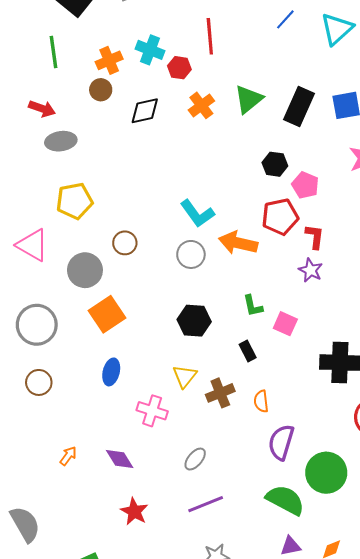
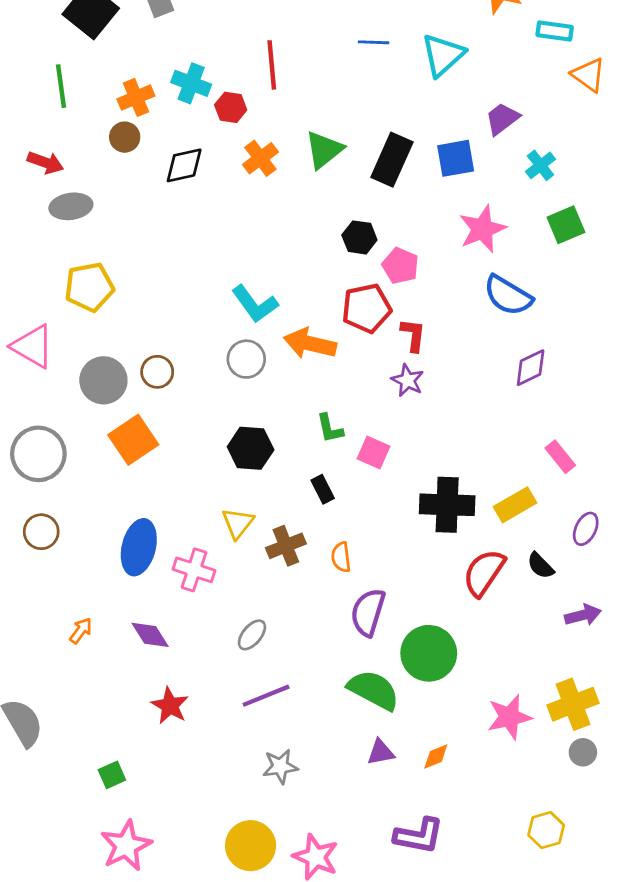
blue line: (285, 19) -> (374, 42), turned 50
brown circle: (125, 243) -> (157, 372), moved
blue ellipse: (111, 372) -> (139, 547), moved, size x1.5

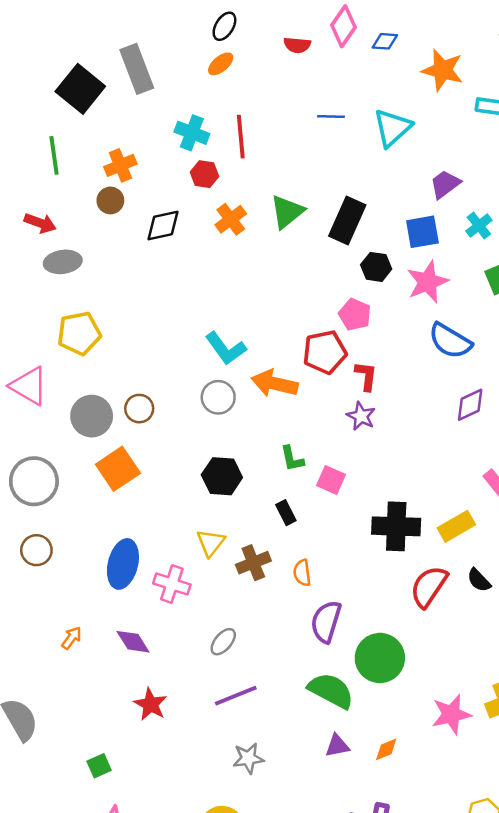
cyan cross: (191, 83) -> (192, 133), moved
blue square: (456, 158) -> (422, 232), moved
black hexagon: (359, 237) -> (376, 267), moved

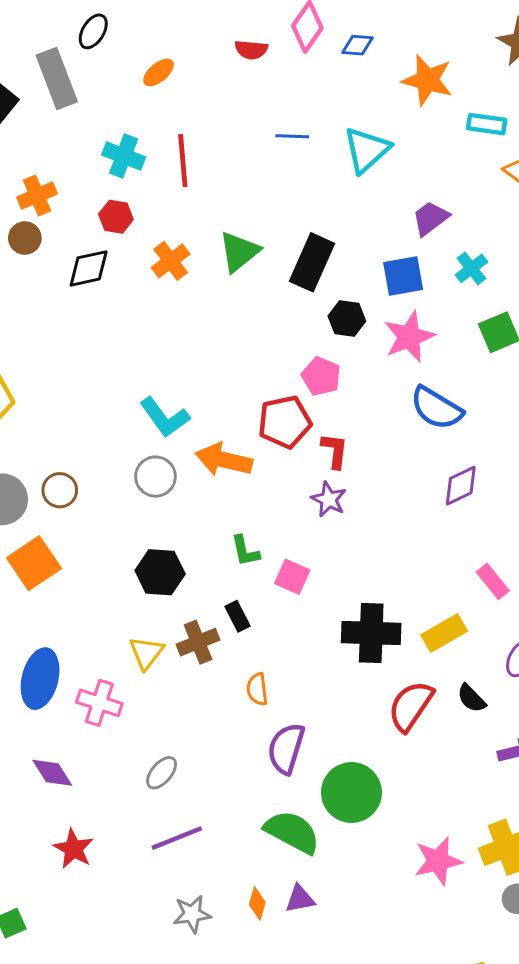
black ellipse: (224, 26) -> (93, 31), moved
red hexagon: (204, 174) -> (116, 217), moved
brown cross: (253, 563) -> (198, 642), moved
orange diamond: (386, 749) -> (257, 903), moved, turned -52

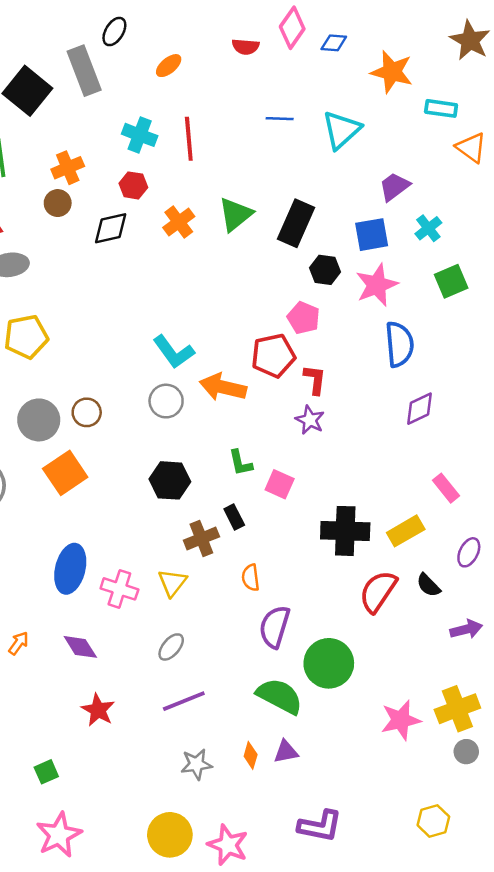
blue semicircle: (437, 408) -> (399, 344), turned -126
yellow triangle: (146, 653) -> (172, 583), moved

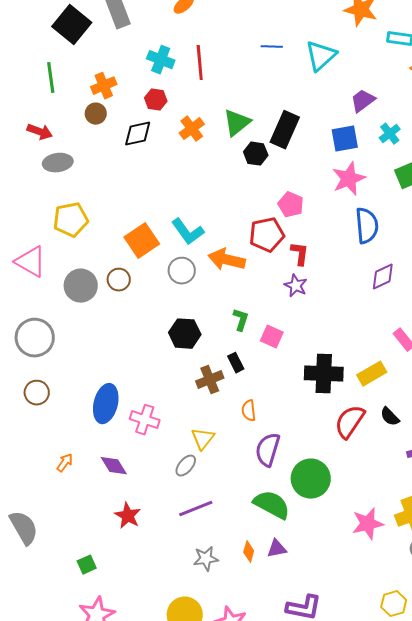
black hexagon: (325, 270) -> (256, 154), moved
green L-shape: (241, 463) -> (241, 320), turned -150
orange square: (65, 473) -> (142, 241), moved
yellow triangle: (172, 583) -> (203, 439), moved

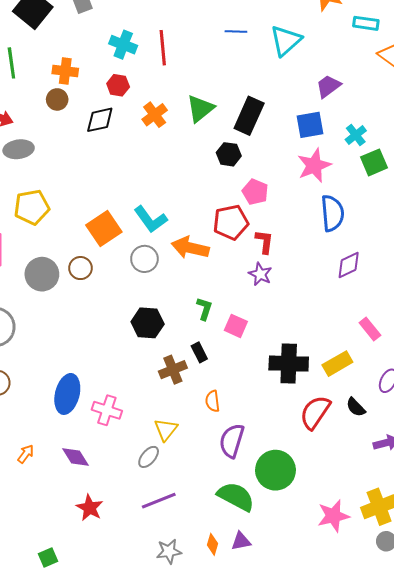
orange cross: (104, 86) -> (65, 71), turned 30
cyan cross: (390, 134) -> (356, 135), moved
black hexagon: (256, 154) -> (229, 154), moved

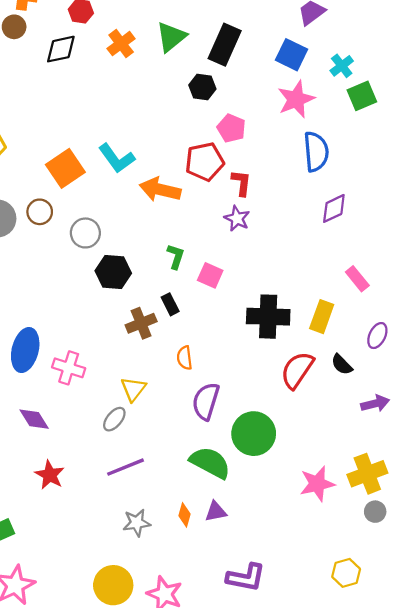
blue square: (310, 125) -> (292, 55), turned 36
gray circle: (144, 259) -> (85, 233), moved
yellow rectangle: (337, 364) -> (322, 317), turned -40

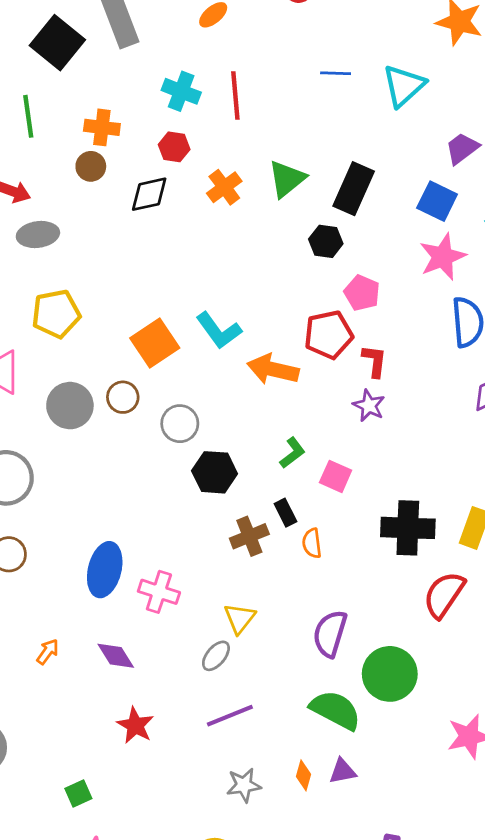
green L-shape: (176, 256) -> (292, 453), turned 35
orange semicircle: (185, 358) -> (312, 543), moved

